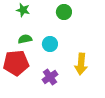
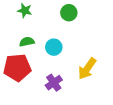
yellow arrow: (81, 64) -> (87, 69), turned 30

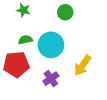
cyan circle: (54, 47) -> (51, 45), size x1.6

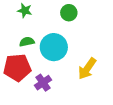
purple cross: (51, 79) -> (43, 83), moved

